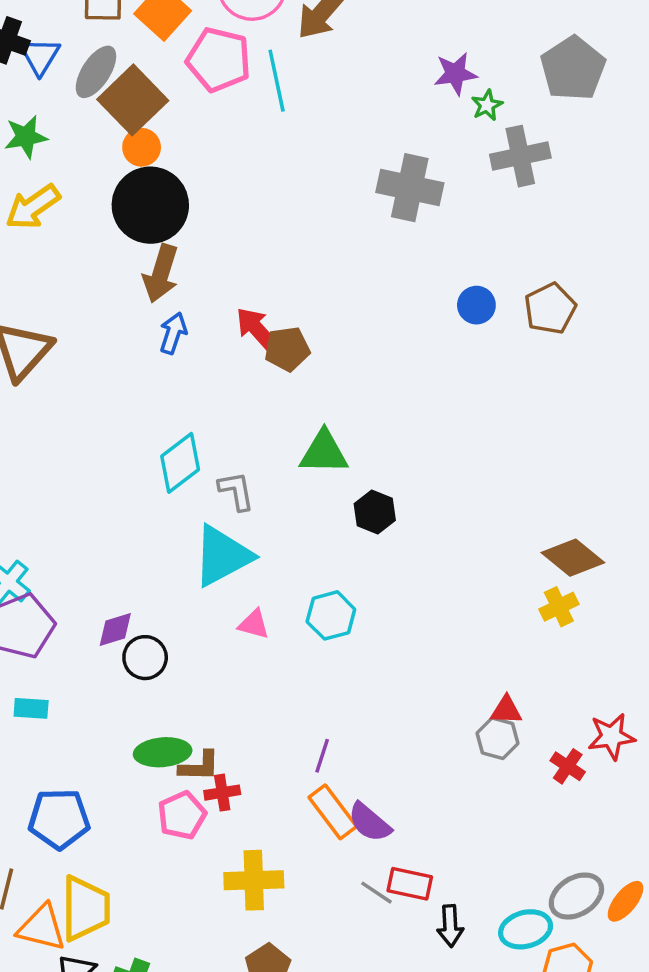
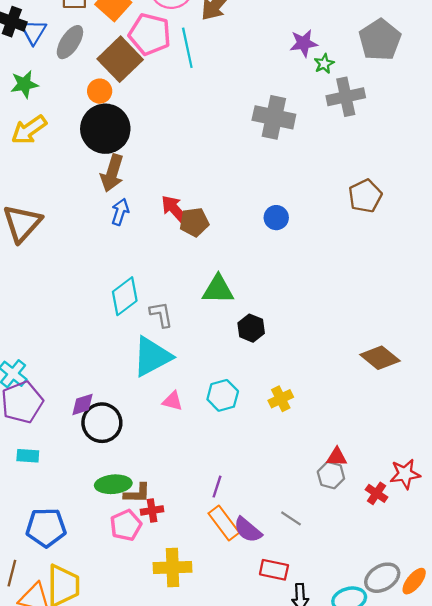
brown square: (133, 100) -> (120, 59), moved
blue circle: (476, 305) -> (276, 218), moved
yellow cross: (559, 607) -> (281, 399), moved
black circle: (145, 658) -> (102, 423), size x1.4
gray line: (377, 893) -> (291, 518), moved

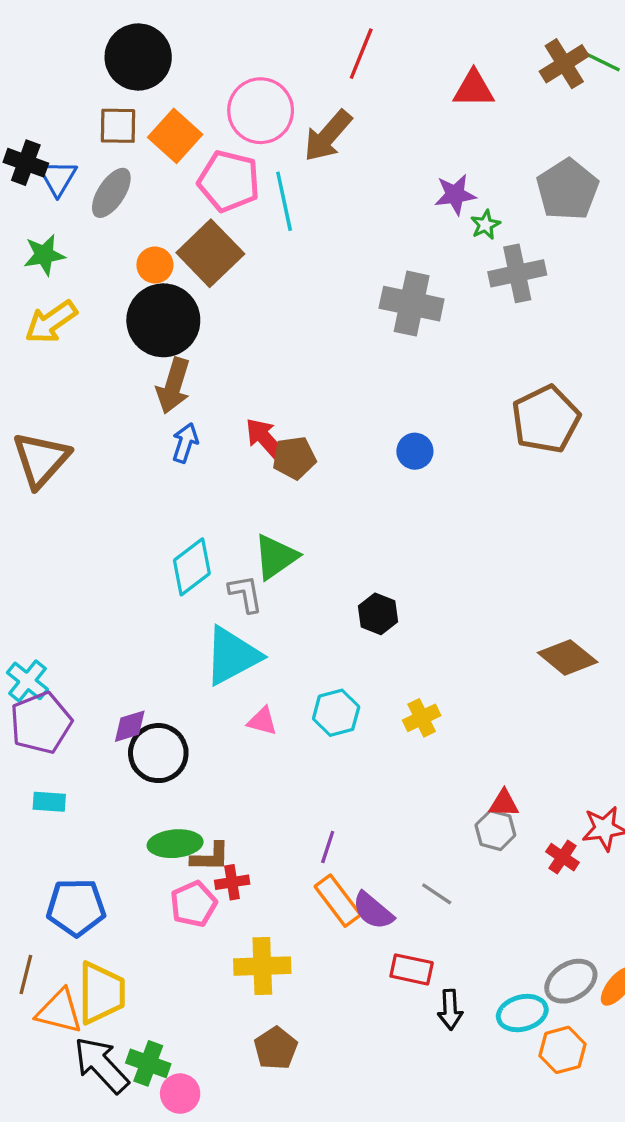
brown square: (120, 59) -> (210, 253), moved
brown pentagon: (365, 196) -> (546, 419), size x1.4
green triangle: (218, 289) -> (276, 557), moved, turned -36

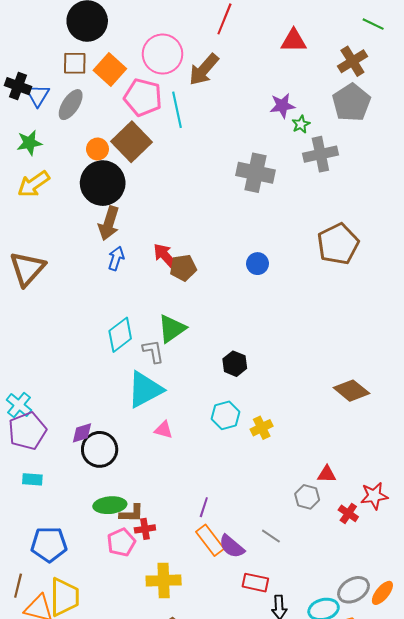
brown cross: (564, 64) -> (352, 61), moved
cyan hexagon: (336, 713) -> (225, 415), moved
red triangle: (504, 803) -> (327, 474), moved

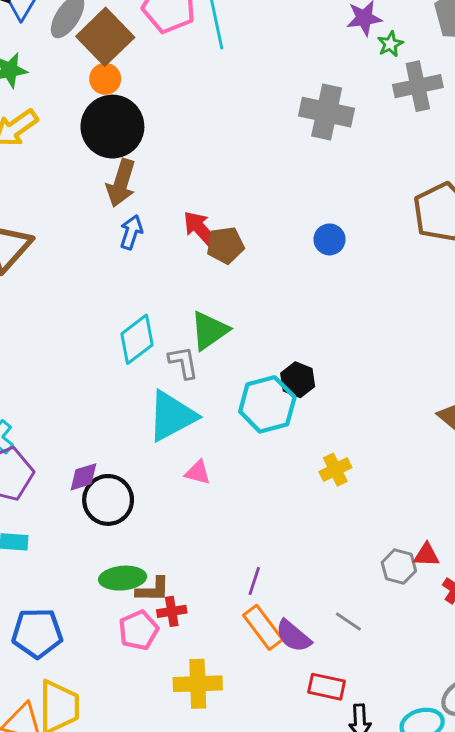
brown square: (132, 142) -> (105, 37), moved
cyan hexagon: (225, 415) -> (267, 404), moved, size x1.4
red triangle: (327, 474) -> (426, 555), moved

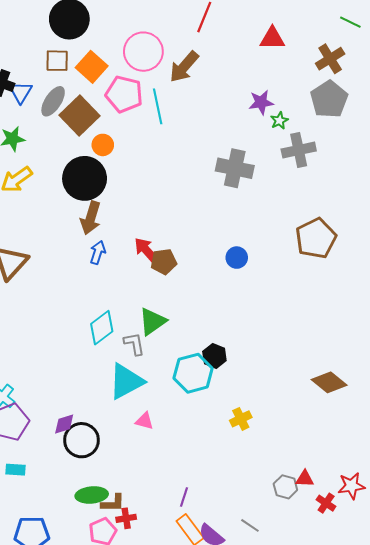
orange circle: (105, 79) -> (103, 145), moved

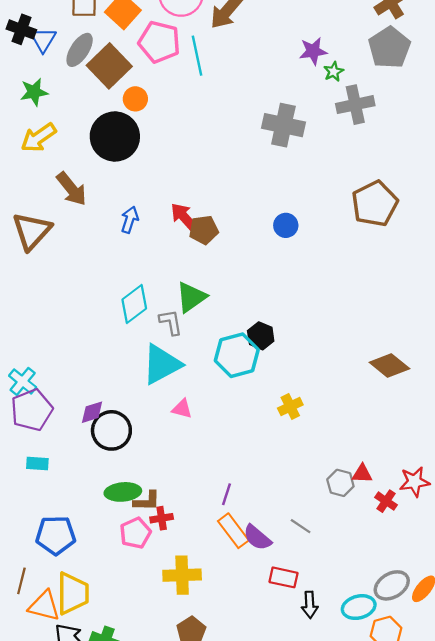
brown arrow: (91, 218) -> (72, 189), moved, turned -56

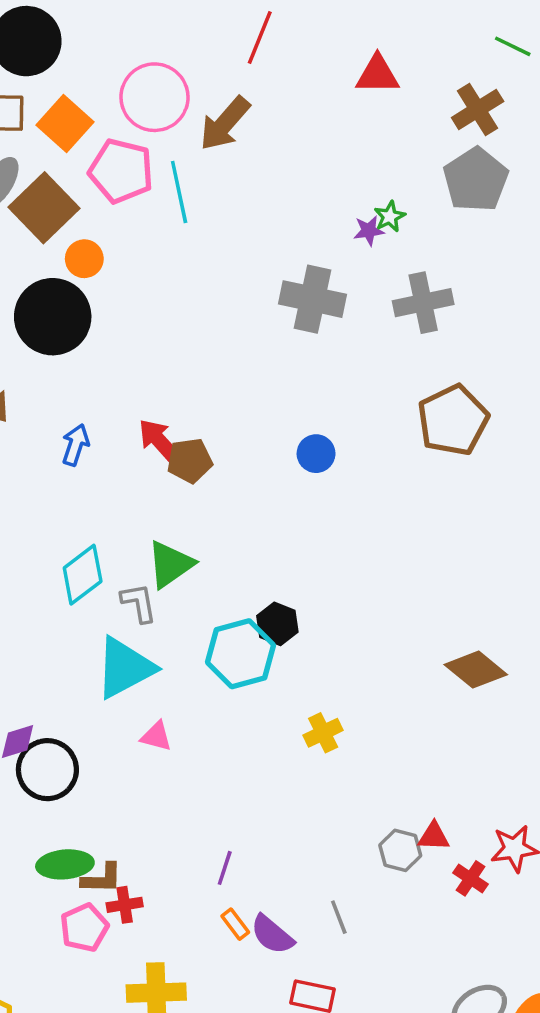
purple star: (313, 51) -> (369, 231), moved, size x0.7
gray cross: (355, 105) -> (423, 303), moved
gray line: (301, 526) -> (339, 917), turned 35
orange rectangle: (233, 531) -> (235, 924), size x0.6

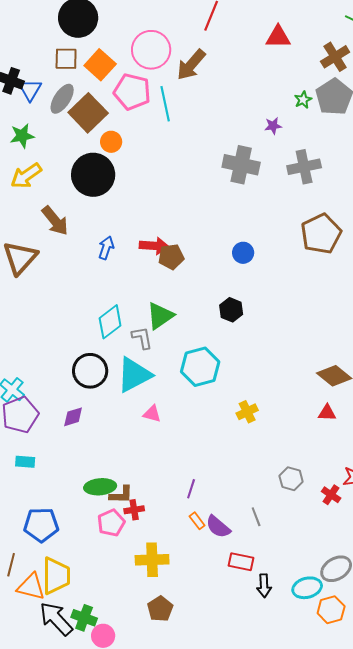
green star: (390, 217) -> (303, 100), moved
red arrow: (160, 441) -> (154, 246), turned 136
black hexagon: (277, 624) -> (231, 310), moved
black circle: (47, 770) -> (90, 371), moved
red triangle: (434, 836) -> (327, 413), moved

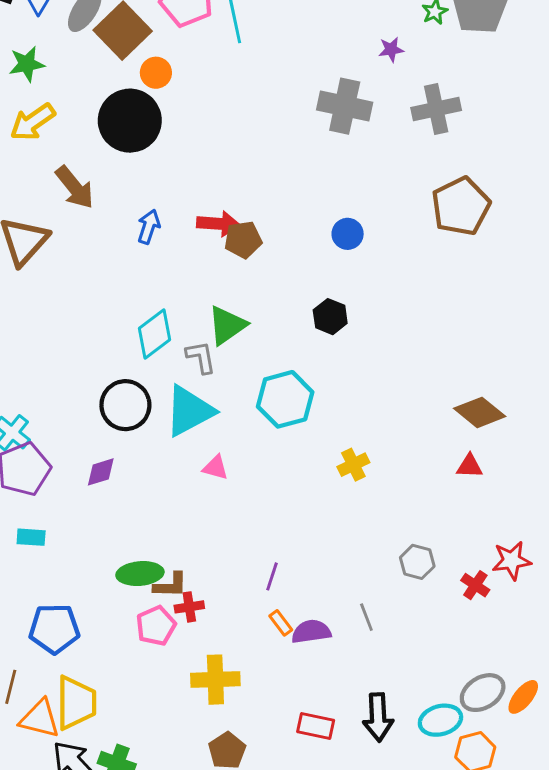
purple semicircle: (218, 527) -> (311, 632), turned 132
red rectangle: (241, 562) -> (316, 726), moved
black arrow: (264, 586) -> (378, 717), size x1.4

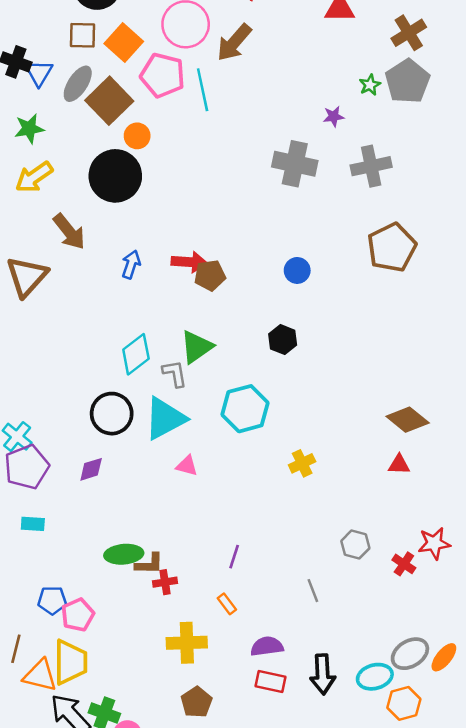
orange rectangle: (281, 623) -> (227, 604), moved
pink pentagon: (156, 626) -> (78, 615), moved
blue pentagon: (54, 629) -> (52, 600), size x0.7
purple semicircle: (311, 632) -> (267, 646), moved

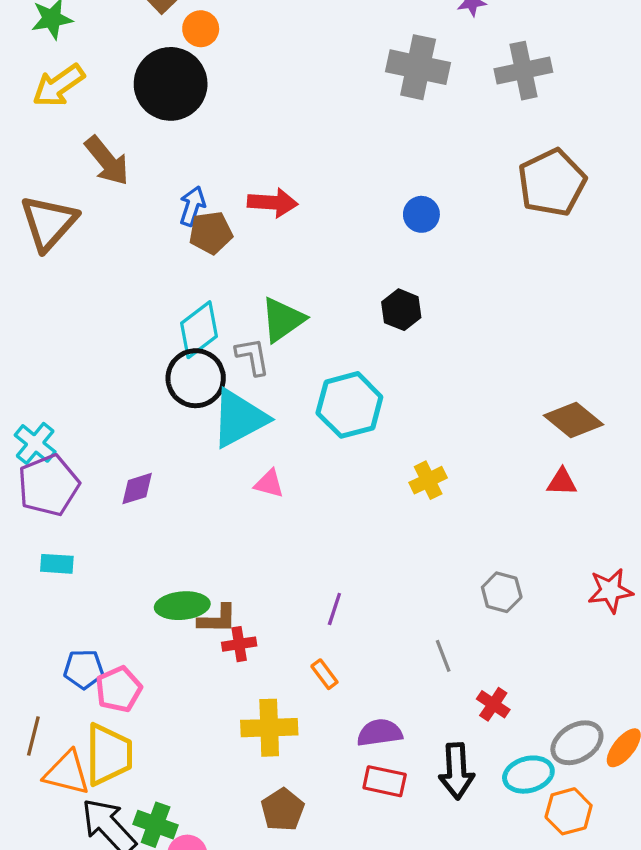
brown pentagon: (210, 275) -> (211, 233), moved
black circle: (112, 414) -> (196, 378), moved
red cross: (404, 564) -> (493, 704), moved

